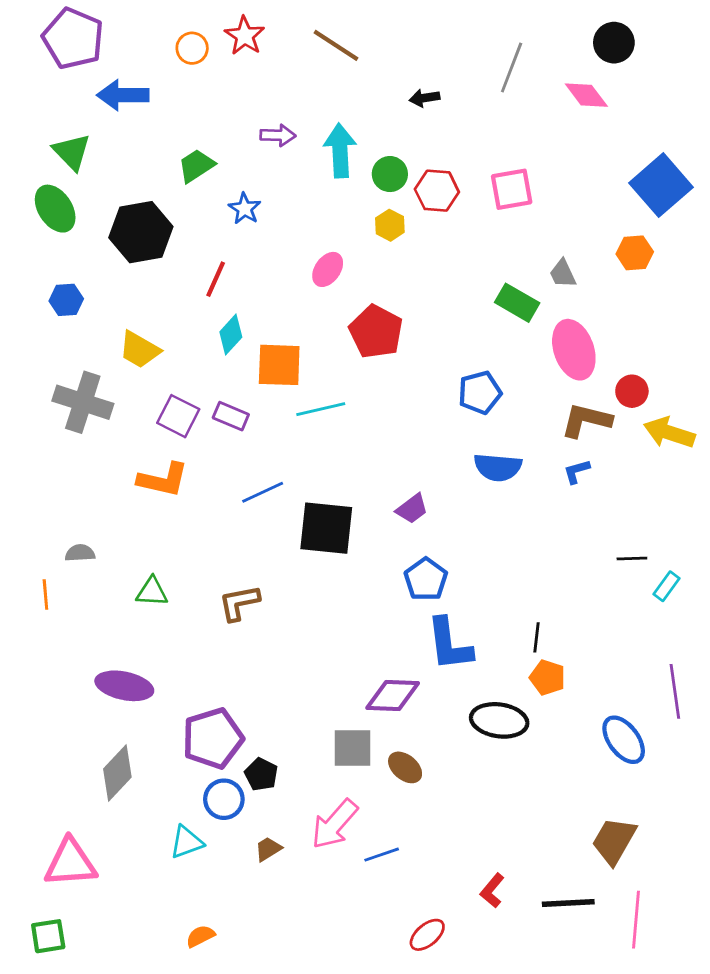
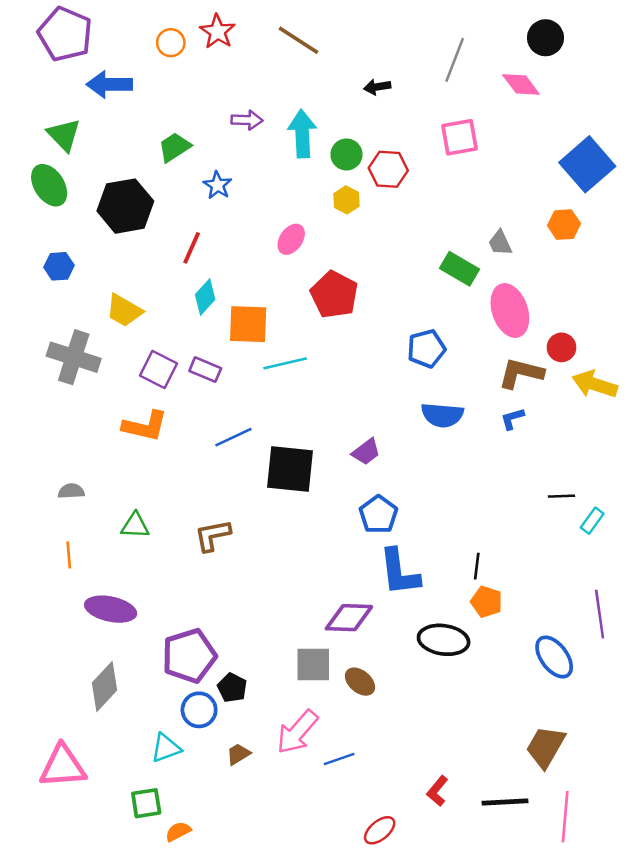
pink square: (512, 189) -> (460, 137), moved
orange line: (45, 595) -> (69, 555), moved
green square: (48, 936) -> (146, 803), moved

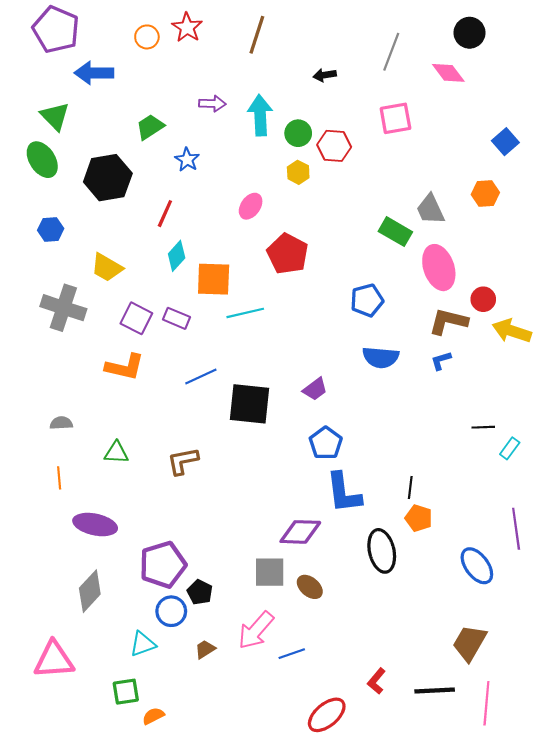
brown line: (299, 40) -> (257, 35), turned 75
blue square: (587, 164) -> (505, 142), size x0.6
gray trapezoid: (500, 243) -> (430, 209), size x1.4
black ellipse: (444, 640) -> (382, 551), turned 69
red ellipse: (380, 830) -> (327, 715), size x1.4

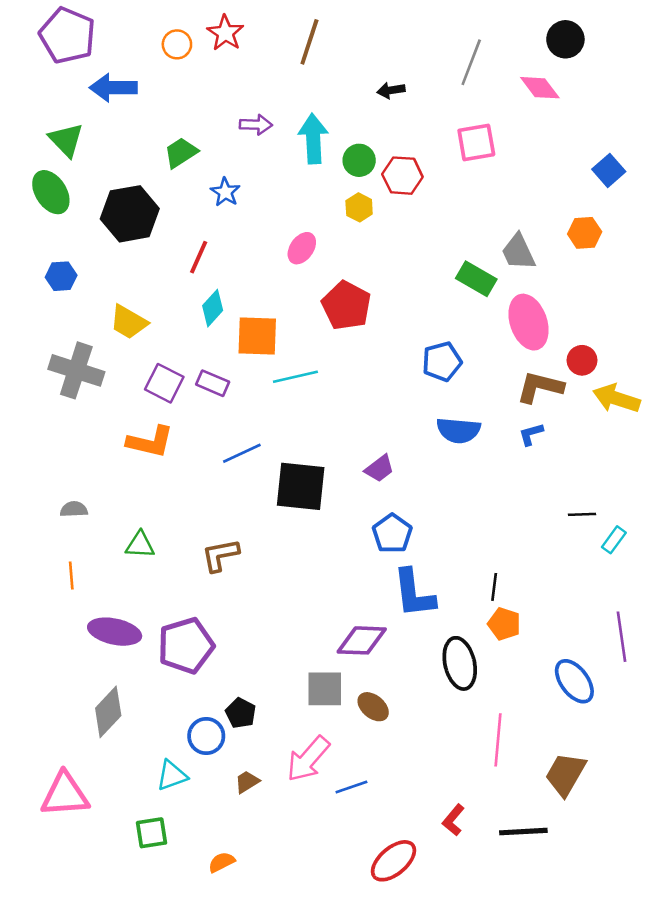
purple pentagon: (163, 565) -> (186, 646), moved
pink line: (486, 703) -> (498, 740), moved
orange semicircle: (153, 716) -> (222, 862), moved

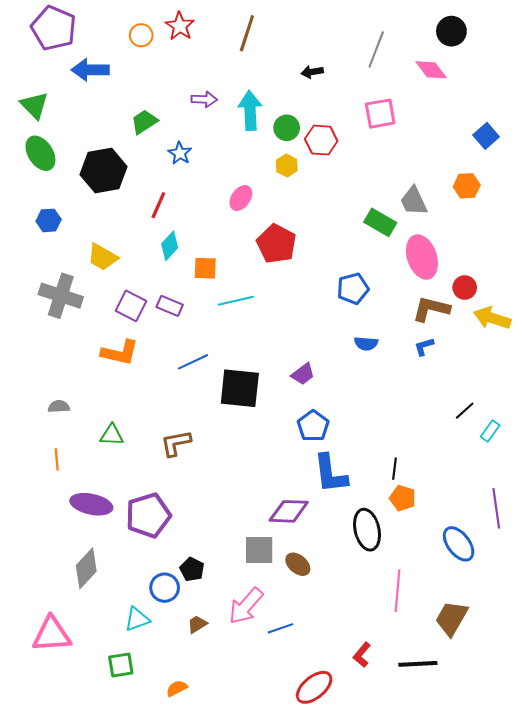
green triangle: (66, 140) -> (34, 105), moved
orange square: (257, 336) -> (205, 268), size x0.7
blue semicircle: (458, 430) -> (366, 343), size x0.7
black line: (582, 514) -> (465, 411), turned -40

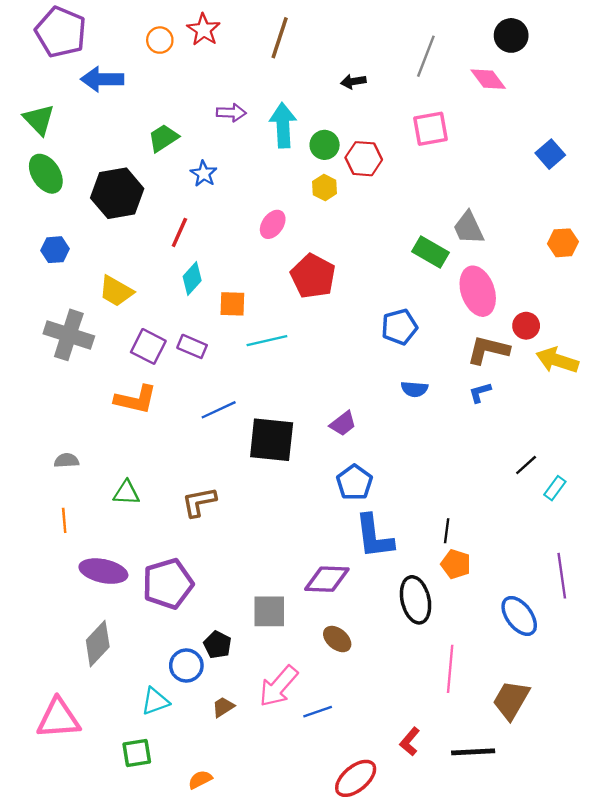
orange hexagon: (467, 186) -> (563, 243), moved
gray square: (259, 550) -> (269, 611), moved

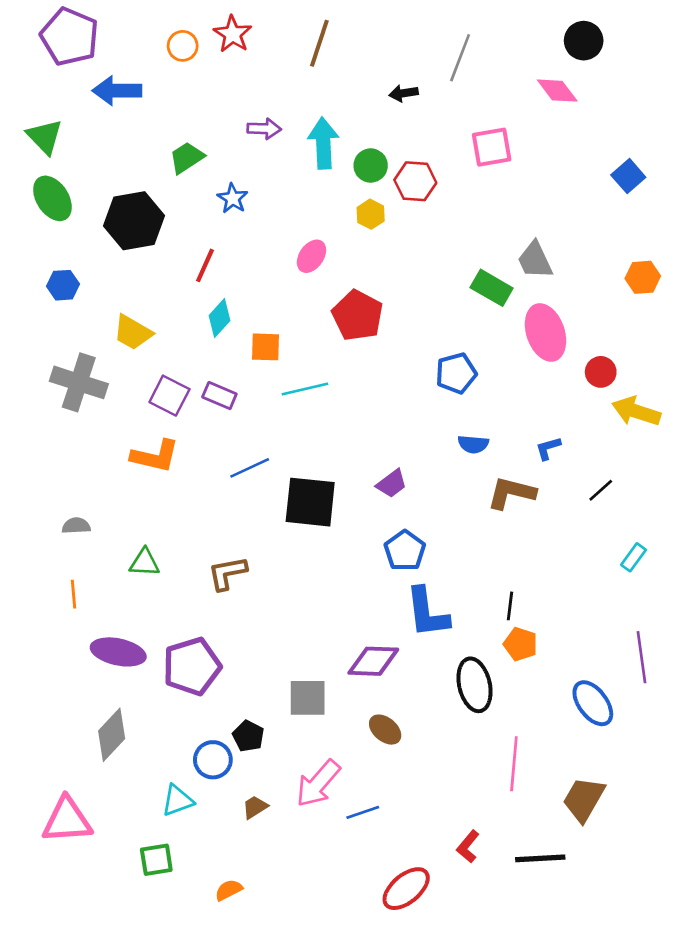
gray line: (426, 56) -> (460, 58), moved
brown L-shape: (488, 350) -> (511, 493), moved
black line: (526, 465) -> (601, 490), moved

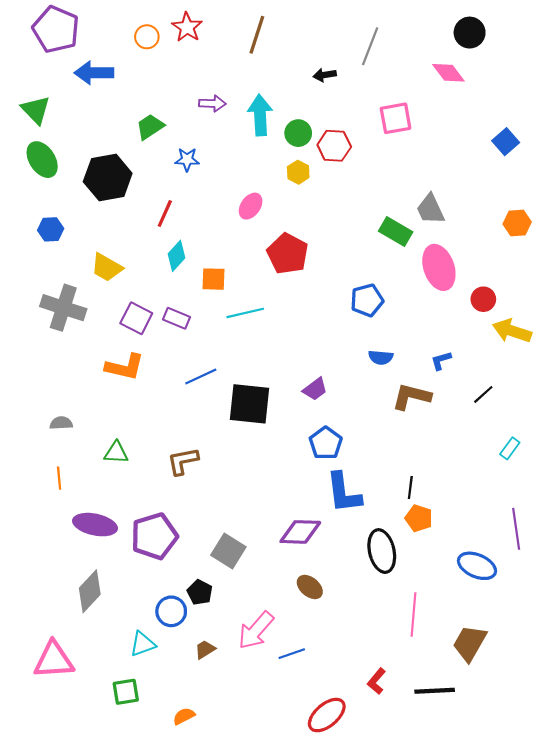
blue star: (233, 198) -> (187, 160), turned -30
gray square: (308, 698) -> (228, 551), moved, turned 32
blue ellipse: (593, 703) -> (477, 566), turned -30

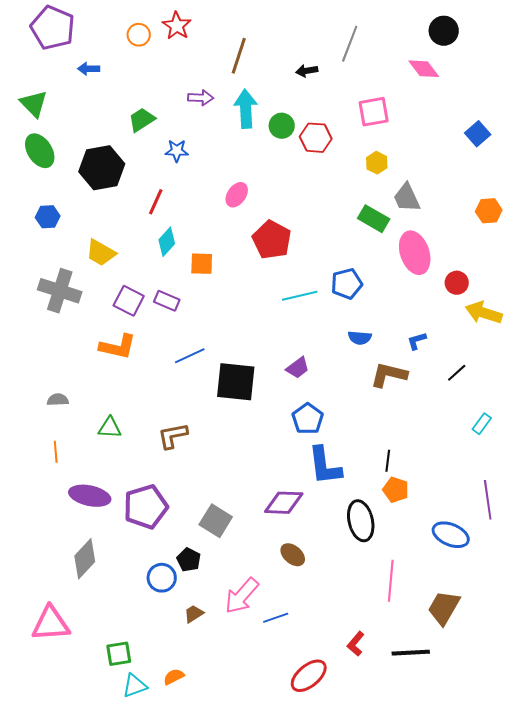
brown line: (257, 35) -> (239, 56), moved
blue arrow: (94, 73) -> (89, 69), size x0.6
yellow hexagon: (298, 172) -> (377, 163), moved
cyan line: (245, 313) -> (300, 296), moved
cyan triangle: (143, 644) -> (135, 686), moved

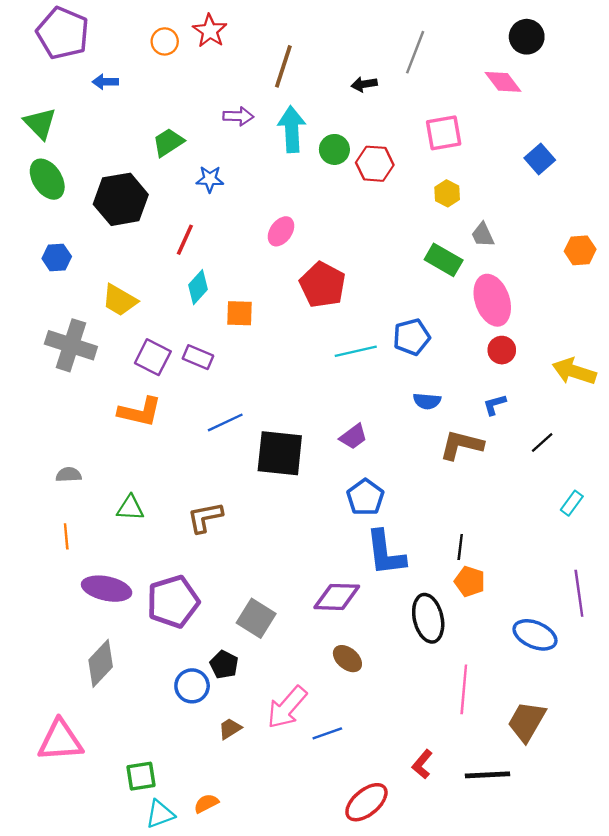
blue square: (478, 134) -> (540, 159), moved
gray trapezoid: (407, 198) -> (483, 235), size x0.7
red circle: (457, 283) -> (502, 350), moved

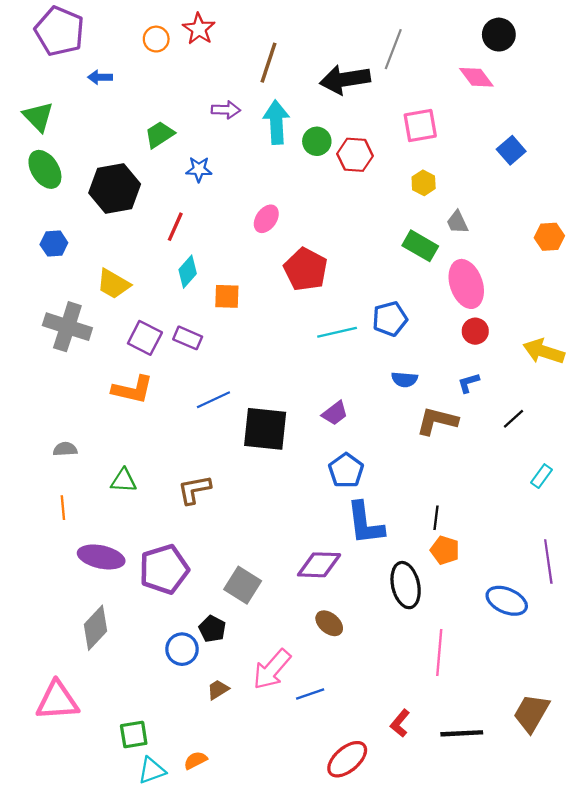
black arrow: (364, 84) -> (345, 79), size x2.0
brown trapezoid: (527, 722) -> (531, 713), moved

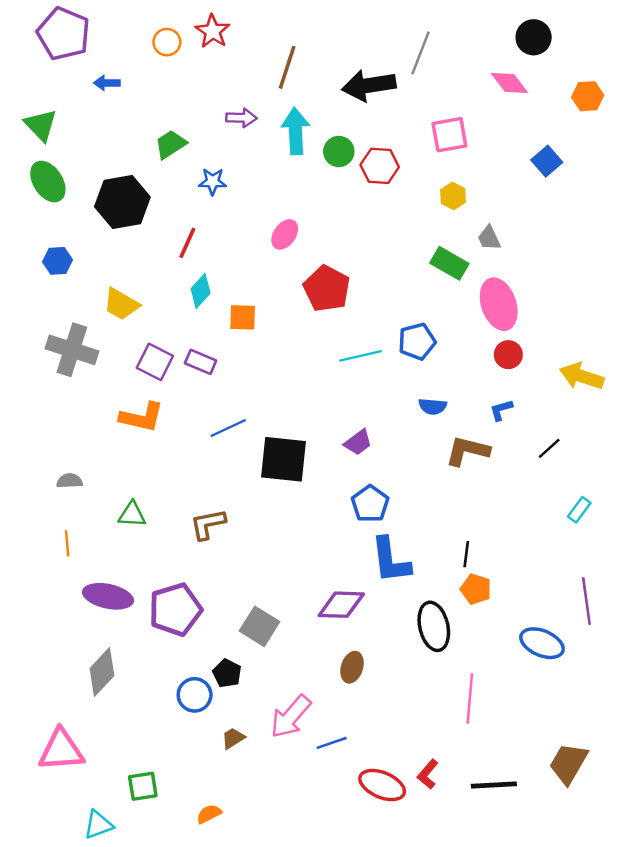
orange hexagon: (549, 237) -> (588, 96), moved
brown ellipse: (329, 623) -> (352, 667), turned 68
red ellipse: (347, 759) -> (382, 785), moved, turned 63
cyan triangle: (152, 770) -> (98, 825), moved

